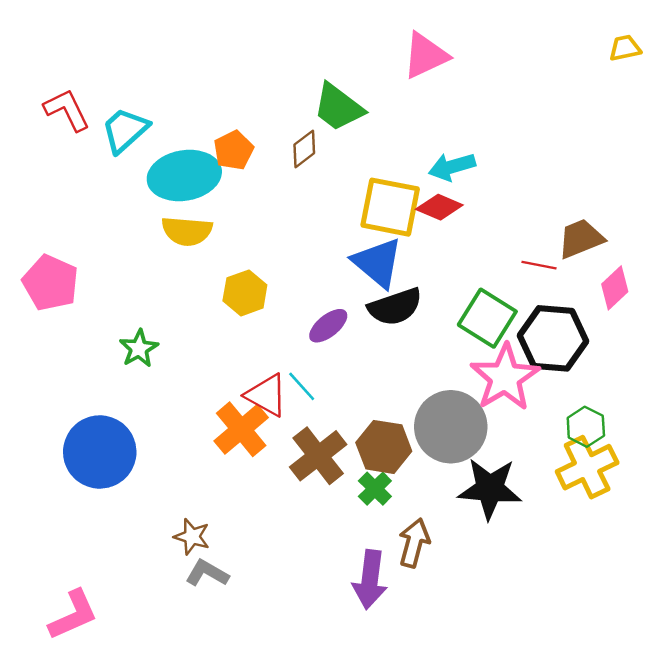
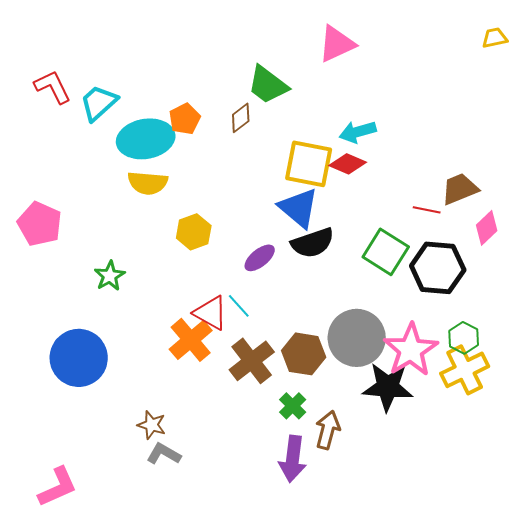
pink star: (505, 377) -> (411, 350), moved
green cross: (375, 489) -> (293, 406), moved

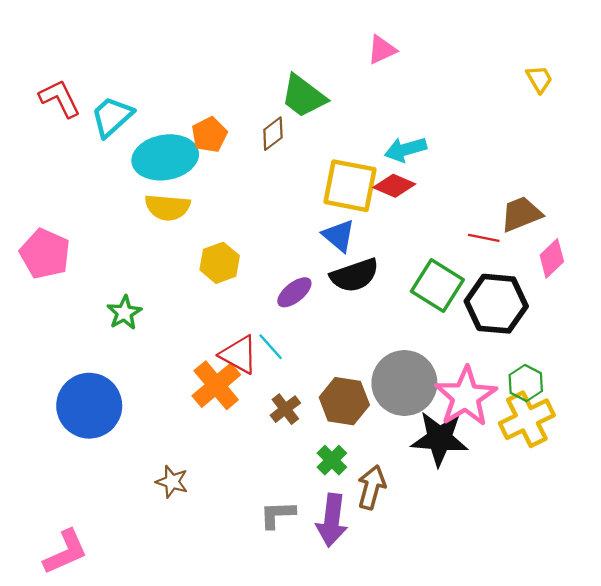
yellow trapezoid: (495, 38) -> (539, 79), moved, turned 72
pink triangle: (337, 44) -> (382, 50), size x0.7
blue triangle: (299, 208) -> (339, 236), size x0.7
brown cross: (252, 361) -> (285, 409), size x0.6
gray L-shape: (164, 454) -> (277, 515), moved, turned -32

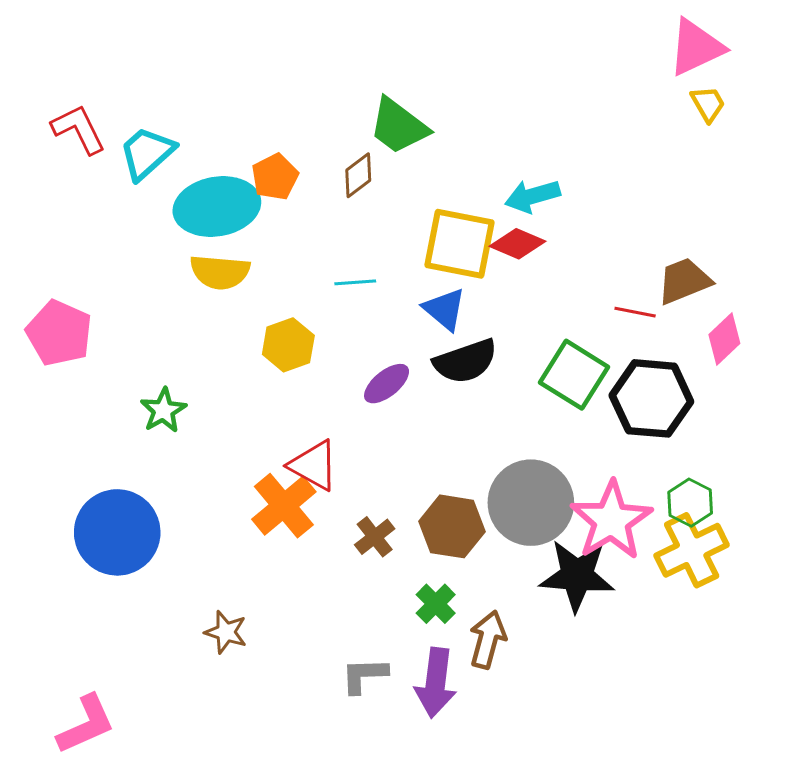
pink triangle: (382, 50) -> (696, 47), moved, size x1.5
cyan line: (271, 347) -> (355, 282), moved, turned -52

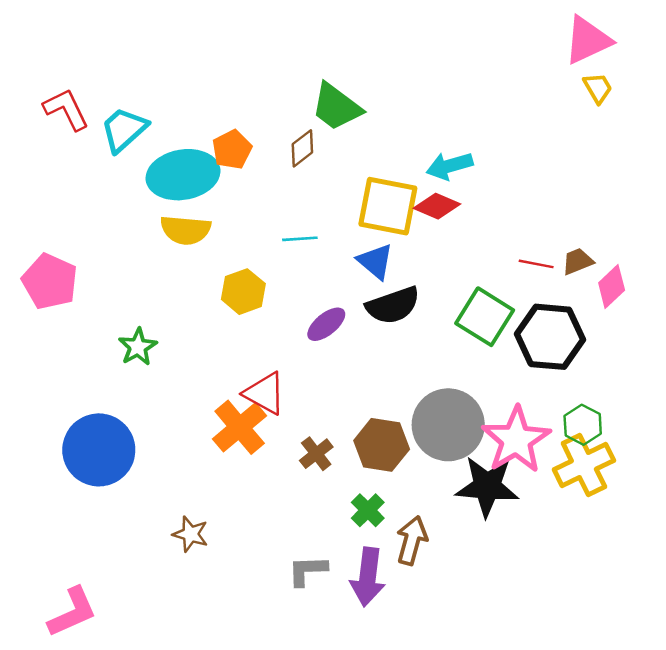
brown trapezoid: (684, 281) -> (578, 261), moved, size x0.7

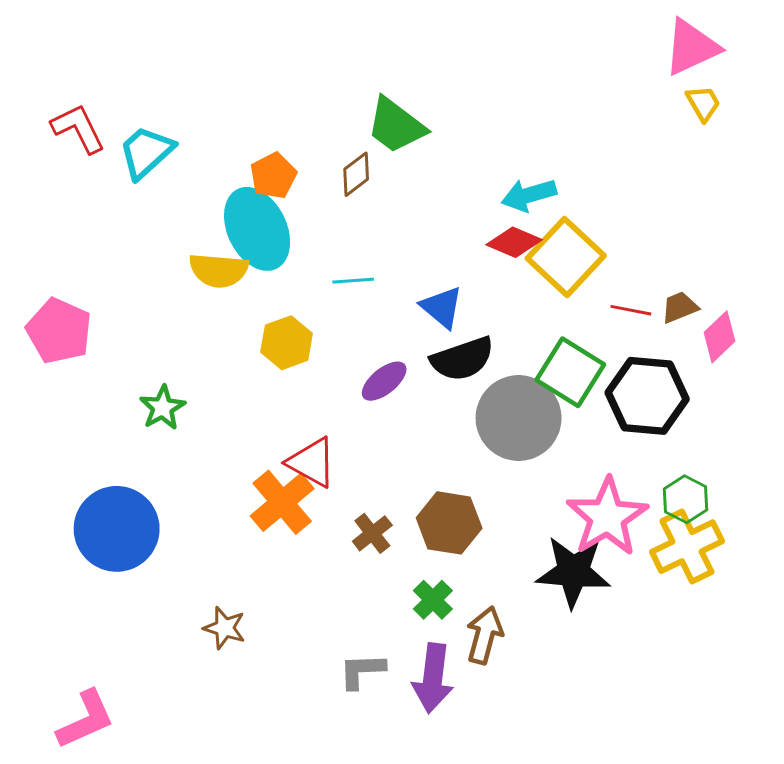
cyan ellipse: (183, 175) -> (257, 229), moved, turned 74
yellow square: (388, 206) -> (566, 257), moved, turned 32
gray circle: (448, 425) -> (519, 418), moved

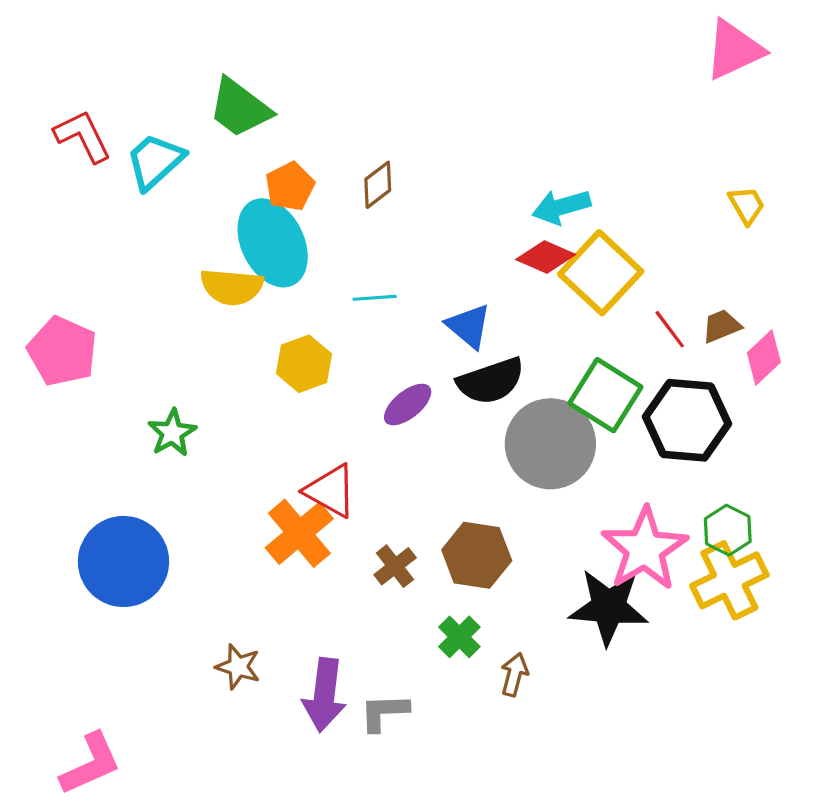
yellow trapezoid: (703, 103) -> (747, 205), moved
green trapezoid: (396, 125) -> (240, 108), moved
red line: (631, 310) -> (670, 329), turned 42
brown arrow: (485, 635) -> (514, 675), size x0.7
purple arrow: (433, 678) -> (324, 695), moved

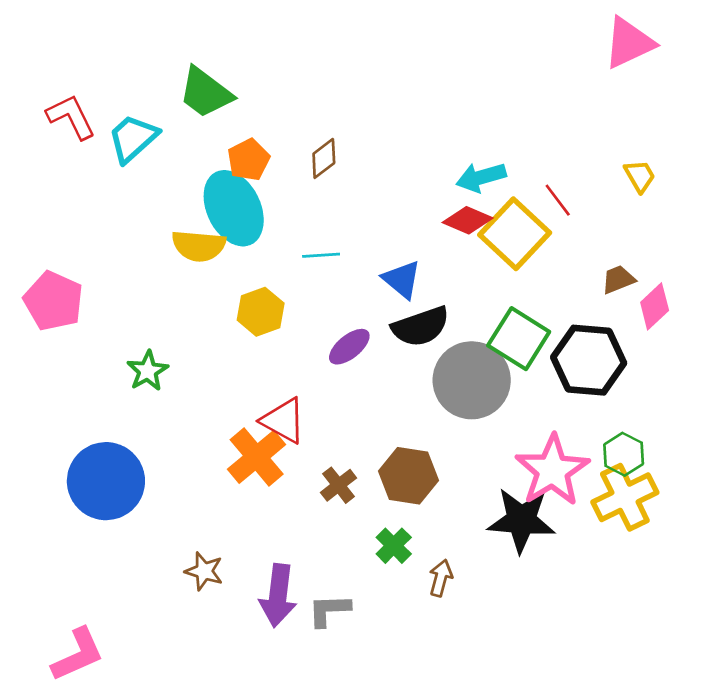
red line: (670, 329) -> (558, 200), moved

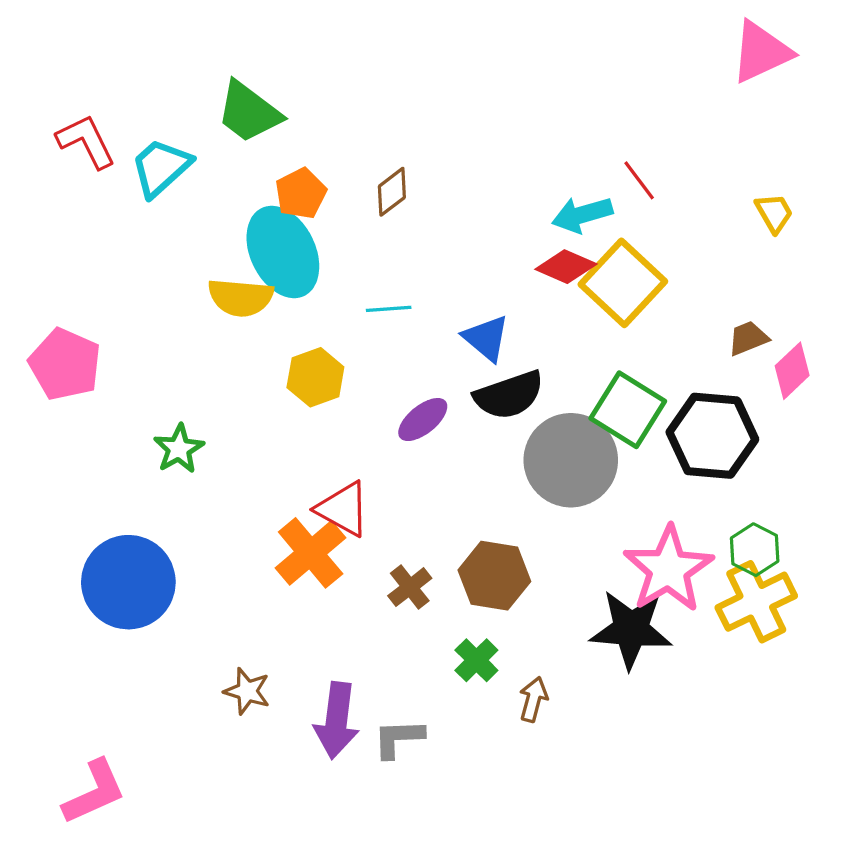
red line: (558, 200) -> (639, 180), moved

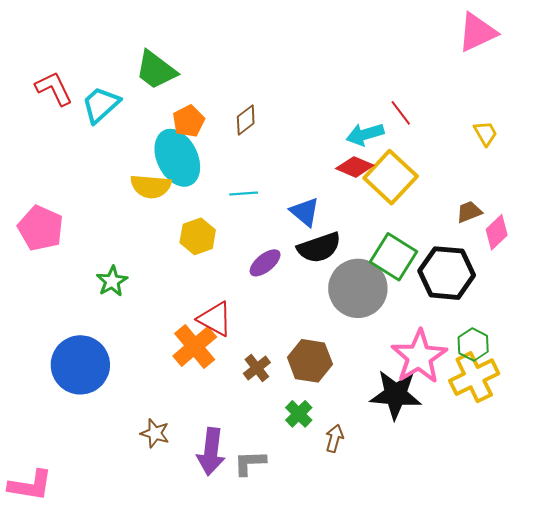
pink L-shape: (94, 792) -> (30, 485), moved, turned 33

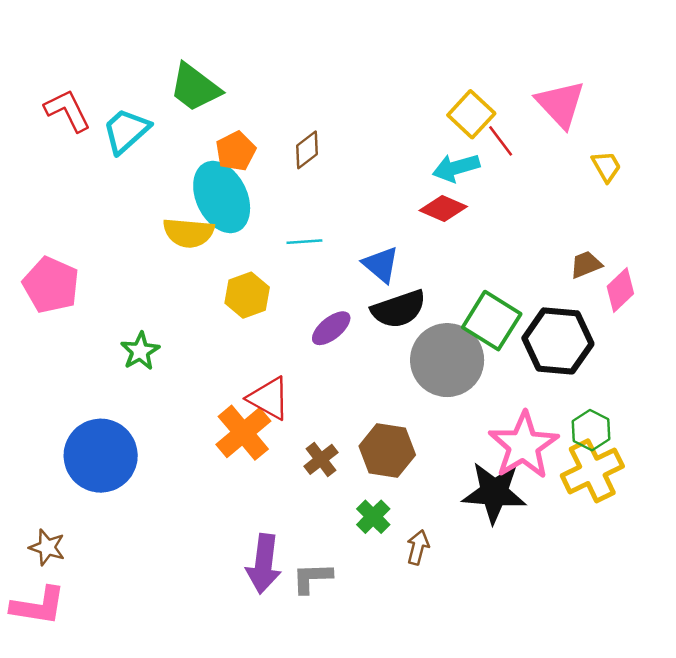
pink triangle: (477, 32) -> (560, 104), moved, turned -48
yellow square: (391, 177) -> (471, 114), moved, size x0.7
brown star: (155, 433) -> (47, 547), moved

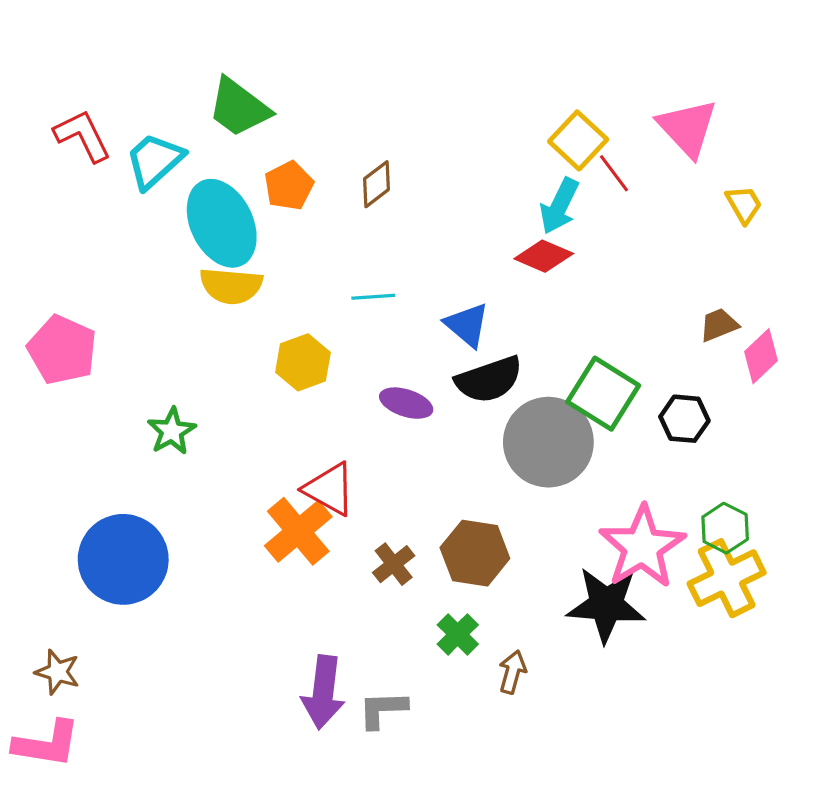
cyan arrow: (456, 168) -> (559, 206), turned -48
cyan ellipse: (222, 197) -> (222, 223), moved
purple ellipse: (331, 328) -> (406, 403), turned 57
black hexagon: (558, 341) -> (684, 419), size x0.6

